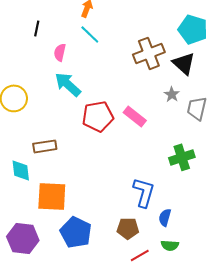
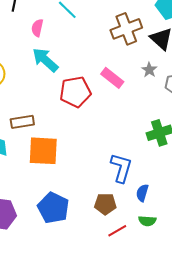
pink rectangle: (135, 116) -> (112, 78), moved
orange square: (52, 196) -> (43, 151), moved

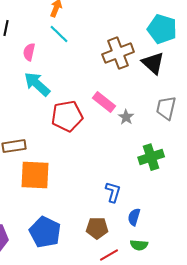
gray star: (149, 70) -> (126, 117), moved
blue L-shape: (121, 168) -> (113, 192), size x0.7

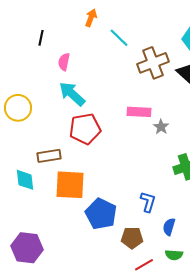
cyan line: (59, 34) -> (119, 38), moved
pink rectangle: (104, 102) -> (139, 112), turned -35
red pentagon: (67, 116) -> (85, 129), moved
blue pentagon: (45, 232) -> (101, 214), moved

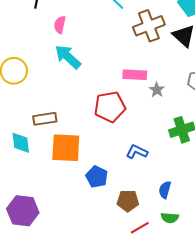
red pentagon: (85, 129) -> (110, 107), moved
blue L-shape: (148, 202) -> (137, 152), moved, turned -80
blue pentagon: (101, 214) -> (97, 177), size x0.7

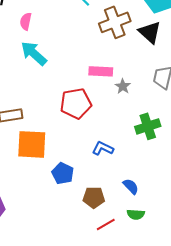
blue semicircle: (165, 190) -> (131, 186), turned 120

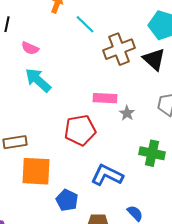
pink semicircle: (26, 21) -> (30, 48), turned -78
green cross: (148, 126) -> (152, 153), turned 30
blue L-shape: (103, 148) -> (107, 175), size x1.5

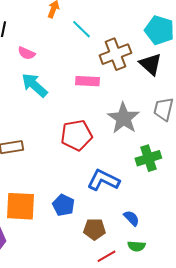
pink rectangle: (105, 98) -> (87, 81), moved
gray star: (127, 113) -> (123, 118), size x2.0
green cross: (152, 153) -> (148, 158), turned -30
orange square: (36, 171) -> (20, 206), moved

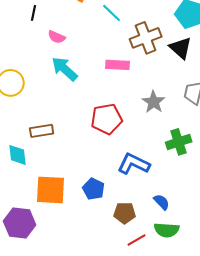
gray star: (123, 118) -> (154, 102), size x0.7
green semicircle: (136, 246) -> (167, 230), size x1.4

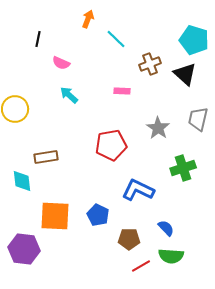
brown cross: (146, 38) -> (150, 64), size x0.7
pink rectangle: (118, 65) -> (122, 91), size x0.7
cyan arrow: (65, 69) -> (69, 95), size x0.7

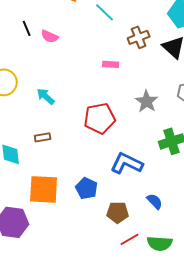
black line: (38, 39) -> (27, 28), moved, turned -35
cyan arrow: (69, 95) -> (46, 96), moved
brown rectangle: (46, 157) -> (43, 137), moved, size x0.7
green semicircle: (171, 256) -> (160, 243), moved

